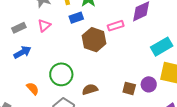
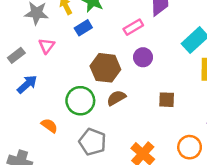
brown hexagon: (94, 40) -> (105, 68), moved
purple circle: (149, 84) -> (143, 57), moved
brown semicircle: (90, 89) -> (116, 98), moved

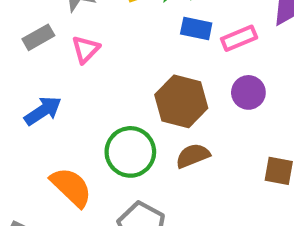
blue rectangle: (83, 28) -> (196, 28), moved, turned 35
gray rectangle: (16, 55) -> (38, 37), moved
orange semicircle: (49, 126) -> (71, 187), size x1.5

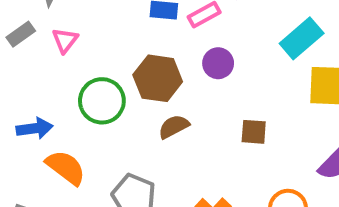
blue arrow: (43, 111) -> (35, 128), moved, turned 32
green circle: (130, 152) -> (102, 101), moved

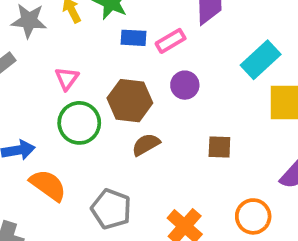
pink triangle: (65, 40) -> (67, 79), moved

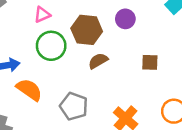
pink triangle: (67, 79) -> (42, 15), turned 30

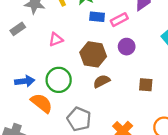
green circle: (51, 46) -> (59, 80), moved

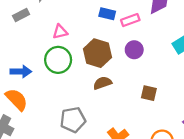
green circle: (59, 80) -> (58, 60), moved
orange semicircle: (42, 103) -> (17, 99), moved
gray pentagon: (79, 119) -> (73, 120), turned 30

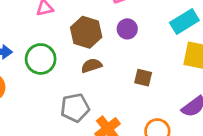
green circle: (58, 60) -> (41, 59), moved
gray pentagon: (73, 120) -> (75, 108), moved

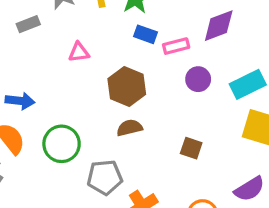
purple circle: (127, 29) -> (198, 79), moved
green circle: (41, 59) -> (62, 144), moved

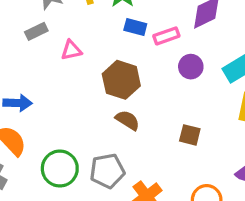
gray rectangle: (28, 24) -> (36, 31), moved
brown semicircle: (129, 128) -> (127, 120), turned 50
green circle: (62, 144) -> (60, 169), moved

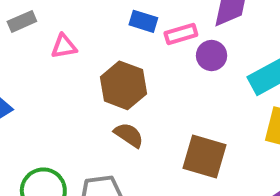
purple circle: (191, 67) -> (212, 56), moved
brown square: (190, 135) -> (204, 156), size x1.6

